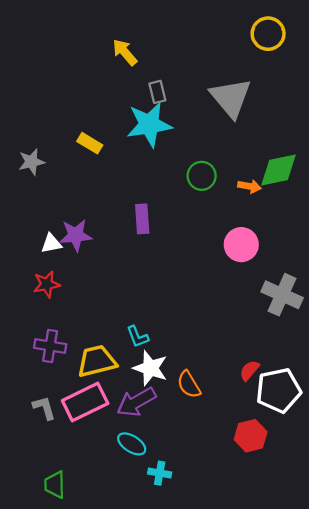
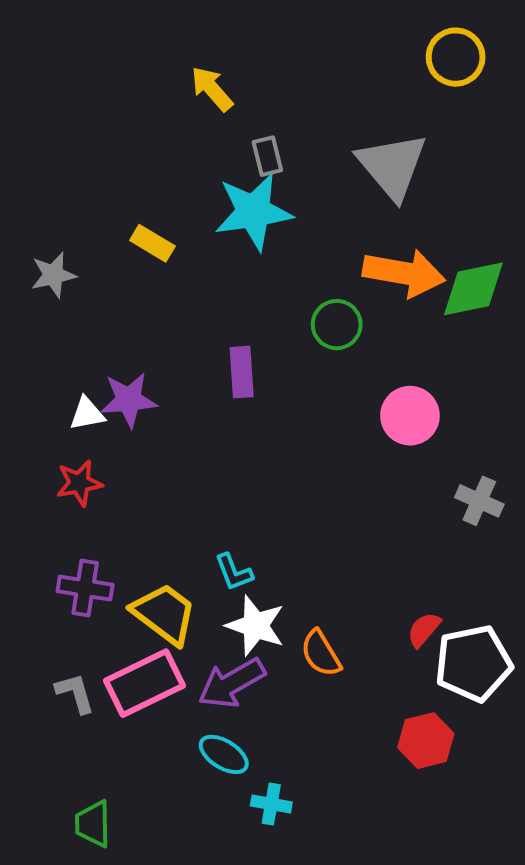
green circle: (202, 176) -> (337, 325), moved
orange arrow: (249, 186) -> (404, 273), moved, size x2.0
gray cross: (282, 295) -> (479, 501), size x0.7
yellow trapezoid: (97, 361) -> (164, 614), turned 51

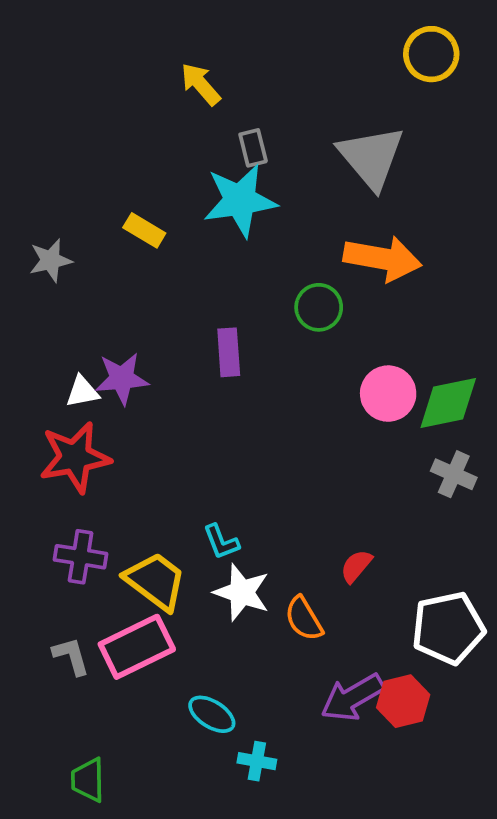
green diamond: (473, 289) -> (448, 403), moved
red star: (79, 483) -> (75, 457), size x1.6
red semicircle: (424, 630) -> (356, 566), moved
purple arrow: (232, 683) -> (352, 697), moved

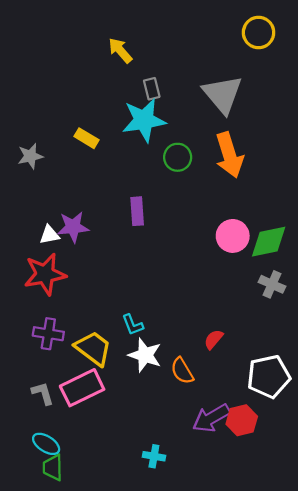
orange arrow: (382, 259) -> (229, 155), turned 63
green circle: (319, 307) -> (178, 157), moved
cyan ellipse: (212, 714) -> (46, 444), moved

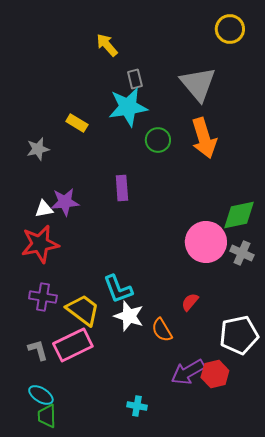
gray star: (30, 156) -> (38, 149), moved
pink circle: (233, 236) -> (206, 242), moved, size x1.4
cyan L-shape: (133, 325) -> (118, 289), size x1.5

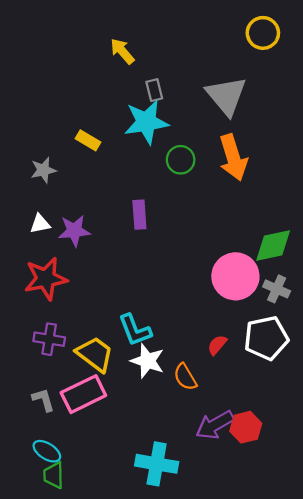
white triangle: (44, 209) -> (40, 224), moved
white pentagon: (239, 335) -> (266, 338), moved
cyan cross: (137, 406) -> (157, 464), size x1.8

